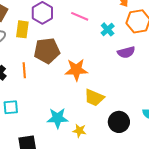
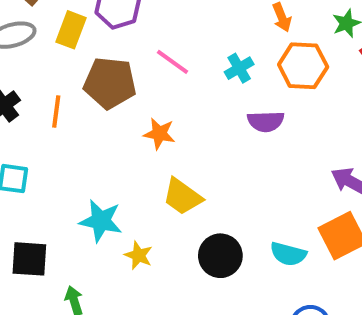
pink line: (80, 16) -> (173, 62), moved
orange star: (76, 70) -> (159, 134), size x0.7

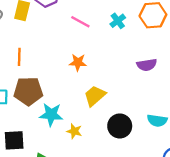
brown pentagon: (110, 83) -> (28, 91), moved
purple semicircle: (266, 121) -> (147, 65), moved
yellow trapezoid: (182, 197) -> (95, 96), turned 110

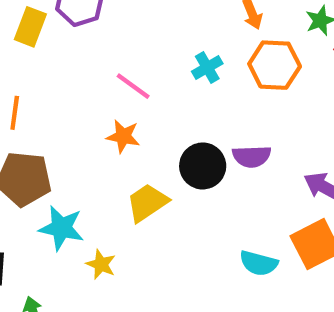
pink line: (80, 22) -> (133, 86), moved
black circle: (120, 126) -> (203, 166), moved

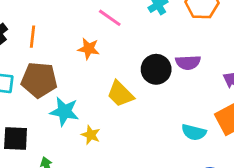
orange star: (123, 136) -> (89, 49), moved
yellow trapezoid: (147, 203) -> (120, 94), turned -100

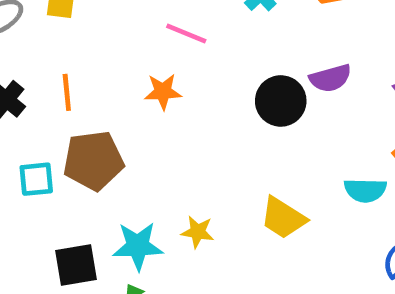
yellow trapezoid: (120, 94) -> (283, 218), moved
cyan star: (64, 111) -> (138, 246), moved

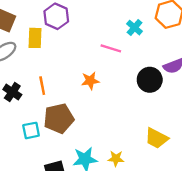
pink line: (186, 34) -> (111, 48), moved
yellow star: (198, 232) -> (116, 158), moved

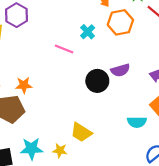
orange star: (90, 81) -> (24, 85), moved
yellow trapezoid: (156, 138) -> (81, 132), moved

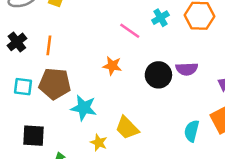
orange star: (24, 85) -> (112, 66), moved
cyan semicircle: (137, 122) -> (192, 131), turned 90
cyan star: (31, 149) -> (84, 108), moved

